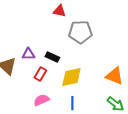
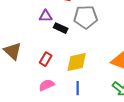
purple triangle: (28, 54) -> (46, 16), moved
black rectangle: (52, 57) -> (61, 28), moved

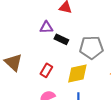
gray pentagon: (86, 17) -> (91, 47), moved

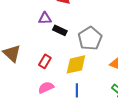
gray pentagon: (91, 47) -> (90, 38), turned -30

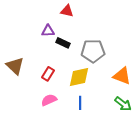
gray pentagon: (90, 38) -> (93, 51), turned 30

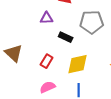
black rectangle: (63, 43) -> (66, 37), moved
gray pentagon: (93, 51) -> (92, 22), moved

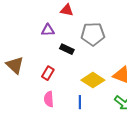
yellow diamond: (78, 64) -> (93, 80), moved, turned 45
pink semicircle: (48, 87) -> (49, 99), turned -70

